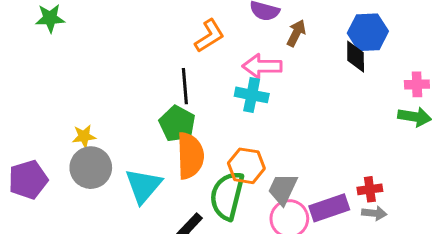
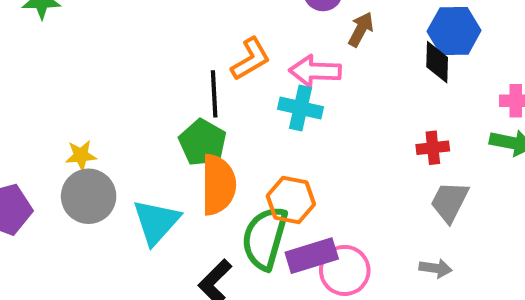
orange L-shape: (209, 36) -> (251, 59), moved
gray trapezoid: (283, 189) -> (450, 202), moved
red cross: (370, 189) -> (433, 148), moved
purple rectangle: (329, 208) -> (312, 256), moved
gray arrow: (374, 213) -> (436, 268), moved

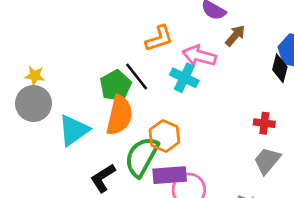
black line: (214, 94) -> (137, 76), moved, turned -48

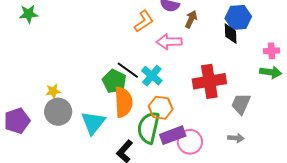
orange L-shape: (159, 38) -> (144, 21), moved
cyan cross: (184, 78) -> (152, 76), moved, turned 30
red cross: (264, 123) -> (209, 81), moved, size x2.0

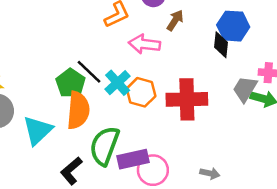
gray trapezoid: (241, 104) -> (245, 89), moved
orange hexagon: (161, 108) -> (141, 92), moved

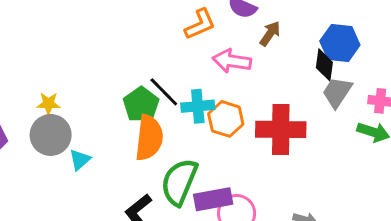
cyan cross: (118, 83) -> (198, 106), turned 35
gray trapezoid: (245, 89) -> (337, 92), moved
cyan triangle: (38, 130) -> (80, 160), moved, size x0.6

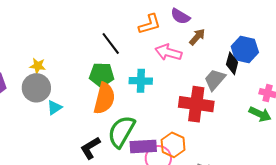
black line: (164, 92) -> (111, 43), moved
gray trapezoid: (337, 92) -> (215, 80), moved
green pentagon: (141, 105) -> (102, 75), turned 30
orange hexagon: (226, 119) -> (173, 145), moved

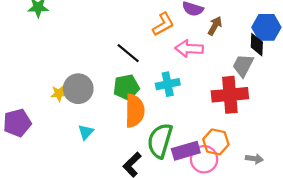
gray circle: (36, 88) -> (78, 89), moved

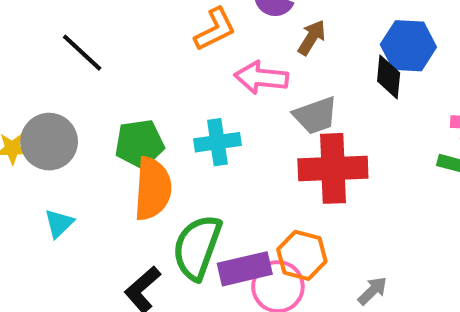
black line: (128, 53) -> (82, 53), moved
gray trapezoid: (243, 65) -> (315, 115), moved, turned -140
gray arrow: (254, 159) -> (372, 291), turned -56

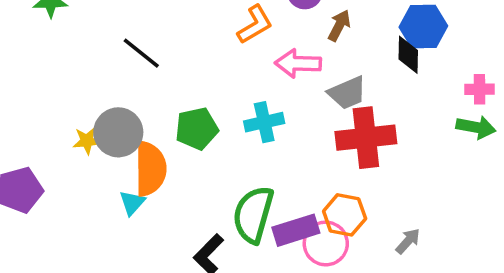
orange semicircle: (153, 189) -> (150, 169), moved

